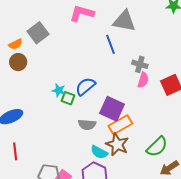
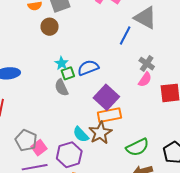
blue line: (111, 44) -> (125, 36), turned 30
brown circle: (18, 62) -> (50, 27), moved
green square: (68, 98) -> (68, 73), turned 32
gray semicircle: (87, 125) -> (61, 88), moved, turned 42

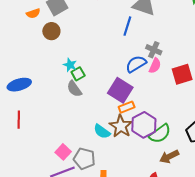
blue semicircle: (88, 68) -> (136, 64), moved
orange rectangle: (109, 115) -> (127, 107), size x0.7
gray pentagon: (26, 140) -> (84, 159), moved
purple hexagon: (69, 155) -> (144, 125), moved

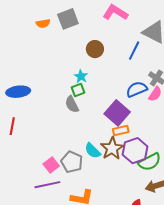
brown circle: (51, 31) -> (95, 49), moved
cyan star: (70, 65) -> (81, 76), moved
gray pentagon: (84, 159) -> (72, 162), moved

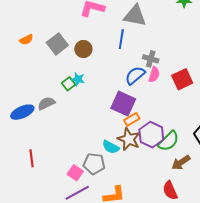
gray square: (68, 19) -> (57, 44), moved
green square: (78, 90) -> (69, 84), moved
gray semicircle: (72, 104) -> (46, 103), moved, turned 108
red line: (12, 126) -> (32, 158), moved

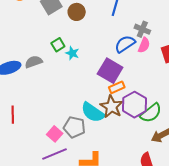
cyan star: (78, 79) -> (72, 53), moved
cyan semicircle: (111, 147) -> (93, 112), size x1.4

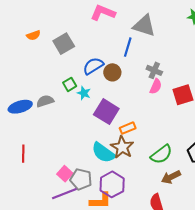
brown circle: (77, 12) -> (112, 72), moved
blue semicircle: (125, 44) -> (93, 66), moved
purple square: (110, 71) -> (106, 112), moved
purple hexagon: (134, 105) -> (112, 184), moved
gray pentagon: (74, 127) -> (81, 179), moved

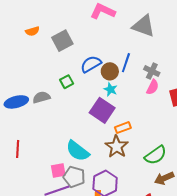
blue line: (128, 47) -> (126, 63), moved
cyan star: (84, 93) -> (111, 89), moved
cyan semicircle: (103, 153) -> (78, 151), moved
pink square: (65, 174) -> (58, 171), turned 35

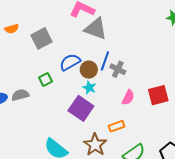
gray triangle: (144, 26) -> (96, 29), moved
gray cross: (152, 71) -> (118, 69), moved
pink semicircle: (153, 87) -> (128, 97), moved
orange rectangle: (123, 128) -> (117, 126), moved

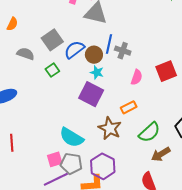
orange semicircle: (12, 29) -> (12, 24), turned -40
gray square: (41, 38) -> (52, 40), moved
gray semicircle: (20, 95) -> (26, 54), moved, turned 42

